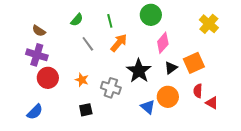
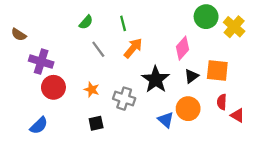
green circle: (151, 15) -> (206, 17), moved
brown semicircle: (39, 31) -> (19, 35), moved
orange square: (194, 63) -> (217, 70), turned 30

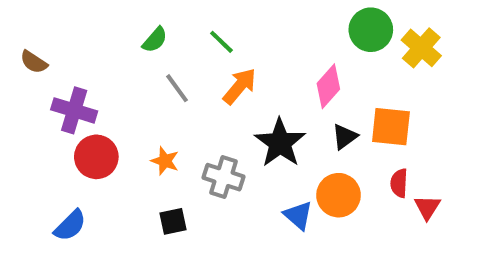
green line: (123, 23) -> (221, 42), turned -32
red triangle: (237, 115) -> (427, 207), turned 32

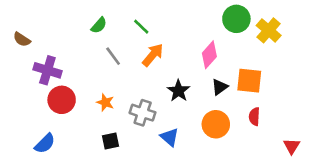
black star: (280, 143) -> (179, 91), size x0.7
red triangle: (427, 207) -> (292, 146), moved
blue triangle: (298, 215) -> (170, 137), moved

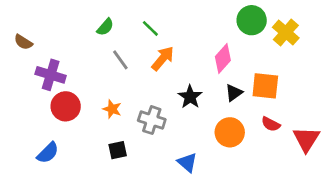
red semicircle: (254, 117) -> (271, 124), turned -66
blue triangle: (170, 137) -> (187, 162), moved
red triangle: (292, 146) -> (306, 139), moved, size x1.5

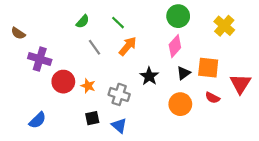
green circle: (252, 20) -> (178, 16), moved
red circle: (66, 106) -> (63, 82), moved
red triangle: (306, 139) -> (240, 84), moved
blue triangle: (187, 162) -> (119, 126), moved

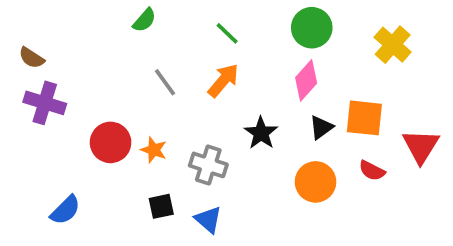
green semicircle: (83, 21) -> (144, 20), moved
green line: (118, 23) -> (227, 33), moved
purple cross: (40, 59) -> (45, 103), moved

